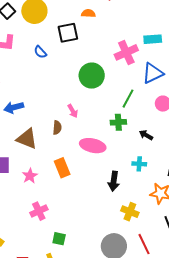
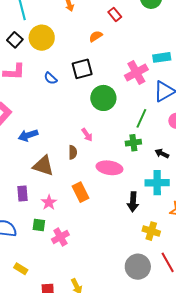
orange semicircle: (88, 13) -> (96, 36), turned -32
black square: (68, 33) -> (82, 69), moved
cyan cross: (139, 164) -> (157, 183), size x1.6
green square: (59, 239) -> (39, 225), moved

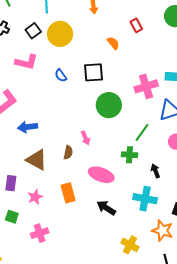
orange semicircle: (96, 36) -> (113, 43), turned 72
black arrow: (162, 153) -> (155, 171), turned 32
black arrow: (133, 202) -> (106, 208), moved, turned 108
green square: (39, 225) -> (12, 217), moved

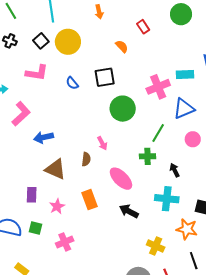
pink ellipse: (101, 175) -> (121, 179), turned 30

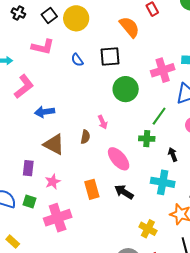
orange semicircle: (122, 46) -> (129, 27), size x1.6
orange rectangle: (90, 200) -> (92, 189), moved
pink cross: (65, 242) -> (58, 218), size x1.5

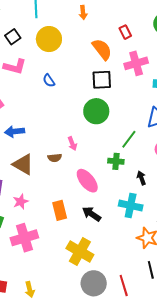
black square: (49, 15) -> (13, 37), moved
black square: (110, 57) -> (102, 80), moved
pink cross: (163, 70) -> (136, 63), moved
brown semicircle: (85, 137) -> (55, 158), turned 72
yellow cross: (148, 229) -> (80, 251), moved, size x1.5

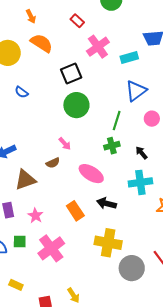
orange semicircle: (102, 49) -> (42, 43), moved
brown triangle: (23, 164) -> (25, 180), turned -30

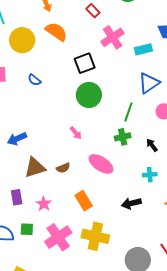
brown semicircle: (53, 163) -> (63, 168), moved
cyan cross: (140, 182) -> (150, 175), size x0.6
black arrow: (106, 203) -> (131, 203), moved, turned -30
yellow cross: (108, 243) -> (95, 236), moved

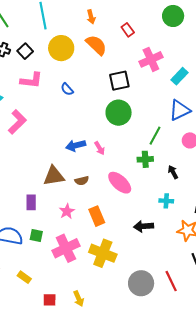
red rectangle: (93, 11) -> (128, 30), moved
cyan rectangle: (143, 49) -> (179, 76), turned -42
blue arrow: (17, 139) -> (76, 145), moved
pink star: (44, 204) -> (67, 211), moved

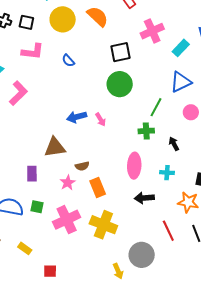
black square: (25, 51) -> (26, 22), turned -35
brown semicircle: (82, 181) -> (82, 166), moved
pink ellipse: (120, 183) -> (134, 166), moved, turned 50
red line: (171, 281) -> (168, 231), moved
yellow arrow: (79, 299) -> (118, 271), moved

